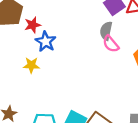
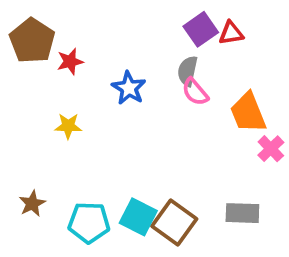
blue star: (46, 42) -> (129, 88), moved

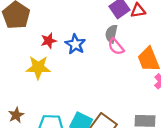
red star: (70, 62) -> (49, 41), moved
yellow star: (68, 126) -> (38, 67), size x1.5

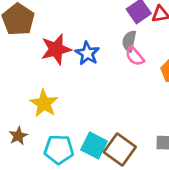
red star: (49, 41) -> (56, 49), size x1.6
yellow star: (38, 67) -> (44, 103), moved, turned 30

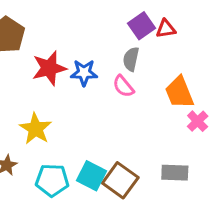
blue star: (87, 53) -> (84, 73), turned -30
pink semicircle: (135, 56) -> (123, 86), moved

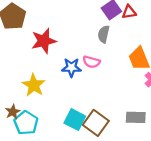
blue star: (84, 73) -> (71, 67), moved
pink semicircle: (123, 86) -> (91, 62), moved, turned -35
cyan pentagon: (52, 180) -> (26, 123), moved, turned 30

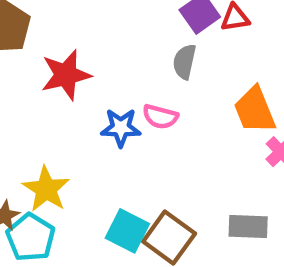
yellow star: (34, 85) -> (46, 189), moved

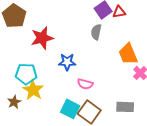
pink semicircle: (160, 117) -> (85, 84), moved
cyan pentagon: (31, 237) -> (26, 74), moved, turned -30

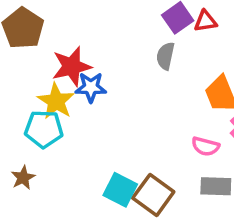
blue star: (67, 62) -> (91, 87), moved
pink semicircle: (85, 84) -> (205, 146), moved
yellow star: (33, 90) -> (56, 101), moved

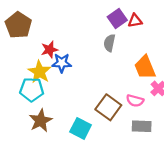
red star: (72, 66) -> (49, 50), size x0.7
brown star: (23, 178) -> (41, 121), moved, size x1.5
brown square: (153, 195) -> (108, 107), moved

